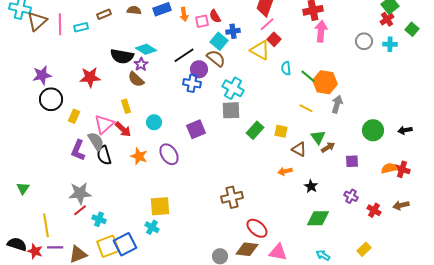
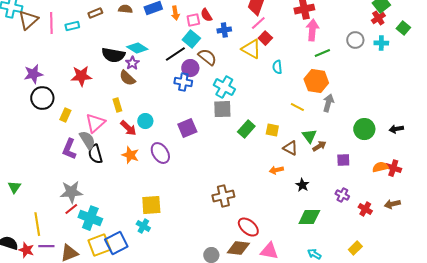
cyan square: (219, 41) -> (191, 39), moved
green line: (308, 76) -> (322, 53), moved, turned -63
red arrow: (123, 129) -> (128, 128), moved
cyan cross: (99, 219) -> (90, 218), size x1.6

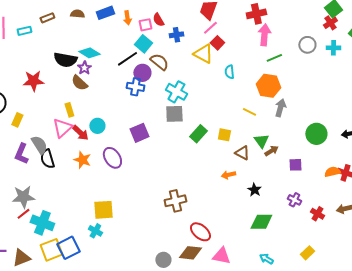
pink triangle: (95, 123) -> (62, 128), moved

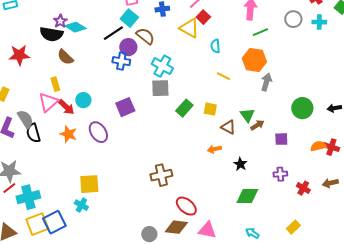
purple star: (84, 68) -> (60, 21), moved
yellow line: (249, 112) -> (223, 76), moved
purple cross: (294, 200) -> (280, 174), turned -32
cyan cross: (42, 223) -> (28, 197), turned -35

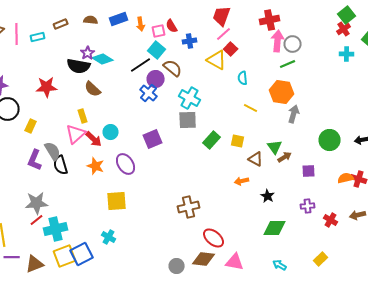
gray circle: (293, 19) -> (293, 44), moved
blue cross: (121, 61) -> (149, 93), turned 30
yellow square: (89, 184) -> (117, 201), moved

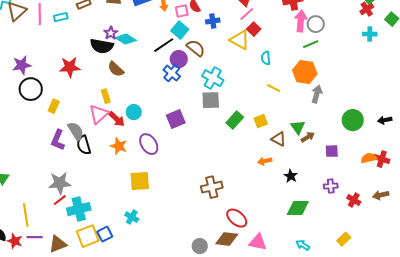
yellow square: (238, 141) -> (261, 121), turned -32
blue square: (82, 254) -> (105, 234), size x0.7

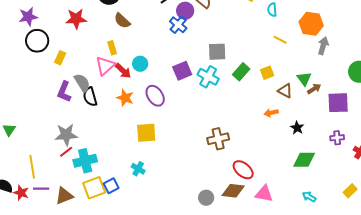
cyan cross: (213, 78) -> (208, 77), moved
purple square: (332, 151) -> (338, 103), size x1.6

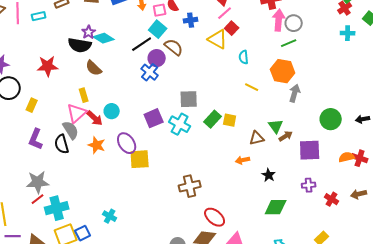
yellow square: (267, 73) -> (230, 120), moved, turned 32
gray semicircle: (82, 83) -> (71, 130), moved
brown triangle: (285, 91) -> (257, 138), turned -42
yellow square: (146, 133) -> (140, 159), moved

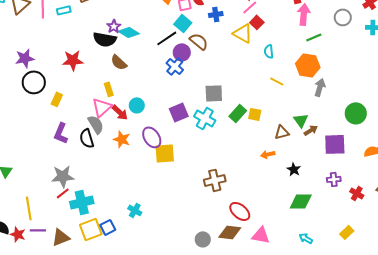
gray circle: (294, 23) -> (343, 17), moved

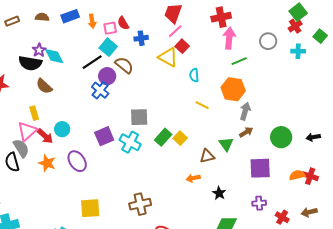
cyan diamond: (129, 32) -> (54, 56), turned 30
yellow square: (255, 114) -> (180, 138), turned 32
brown arrow: (311, 130) -> (246, 132), moved
yellow square: (165, 153) -> (90, 208), moved

